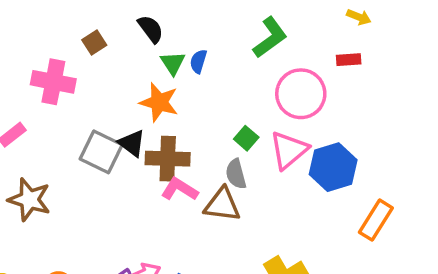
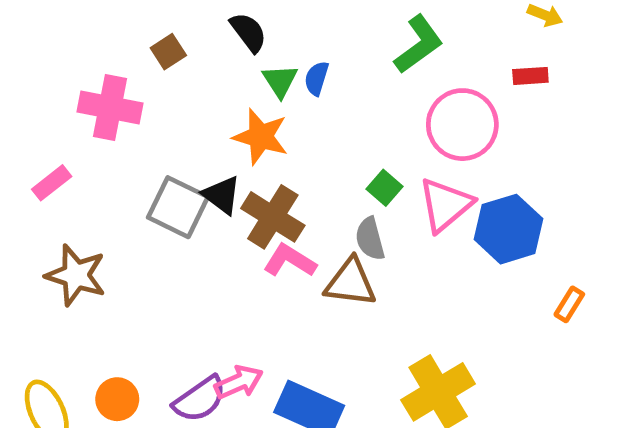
brown cross: (168, 159) -> (273, 217), turned 30
orange rectangle: (376, 220) -> (569, 304), size x0.6

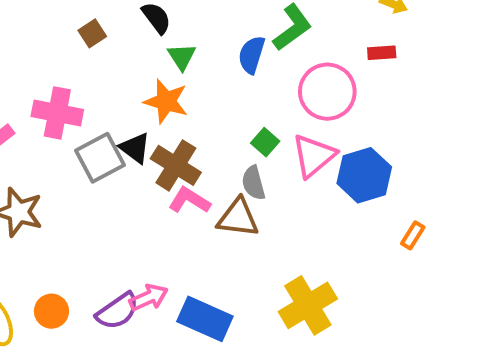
blue semicircle: (317, 78) -> (252, 55), moved, size x1.4
pink cross: (110, 108) -> (57, 113), moved
gray square: (178, 207) -> (100, 158), turned 36

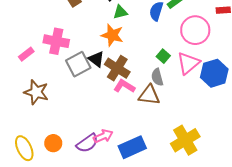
green triangle: (182, 57) -> (120, 12), turned 49
blue rectangle: (205, 319) -> (132, 147), turned -48

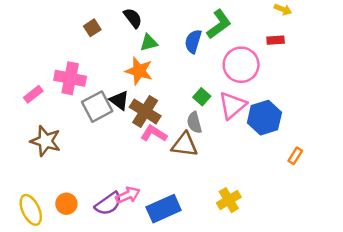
yellow cross: (185, 140) -> (229, 200), size x0.7

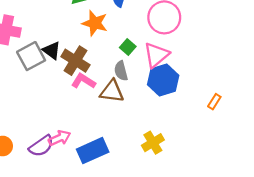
orange star: (139, 71) -> (95, 23), moved
blue hexagon: (264, 118) -> (163, 80), moved

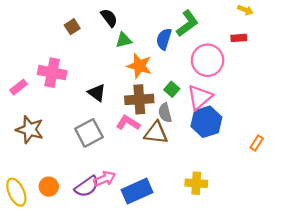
gray square: (31, 56) -> (89, 133), moved
brown cross: (75, 61) -> (139, 99), moved, turned -36
yellow cross: (153, 143) -> (196, 183), turned 35

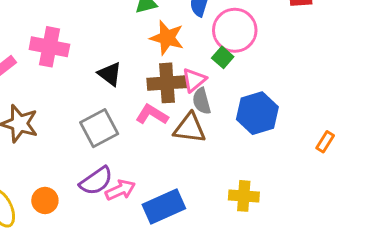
pink circle: (207, 60) -> (235, 30), moved
green square: (172, 89) -> (223, 57), moved
pink triangle: (200, 97) -> (194, 80), moved, size x0.7
purple semicircle: (87, 187) -> (96, 181), moved

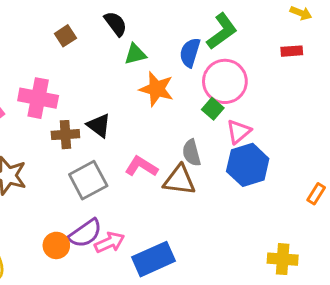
pink triangle: (194, 80) -> (239, 132), moved
brown cross: (167, 83) -> (65, 135), moved, size x0.7
yellow cross: (244, 196) -> (283, 259), moved
orange circle: (45, 200) -> (56, 245), moved

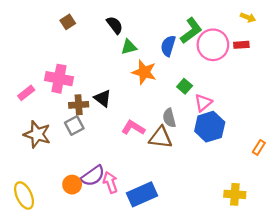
brown square: (65, 36) -> (68, 22), moved
pink circle: (225, 81) -> (213, 45), moved
gray square: (88, 180) -> (74, 126), moved, size x0.7
pink arrow: (109, 242) -> (110, 182), turned -85

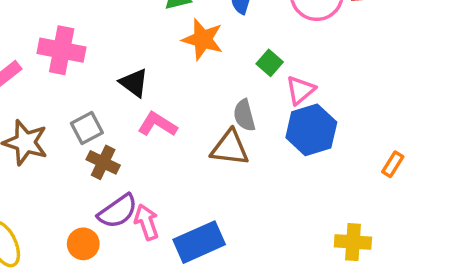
brown cross: (79, 105) -> (103, 162), moved, turned 30
pink L-shape: (133, 128) -> (157, 124), moved
orange circle: (72, 185) -> (83, 244), moved

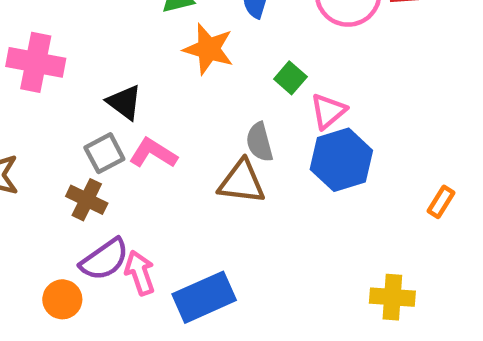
gray square: (87, 128) -> (104, 153), moved

